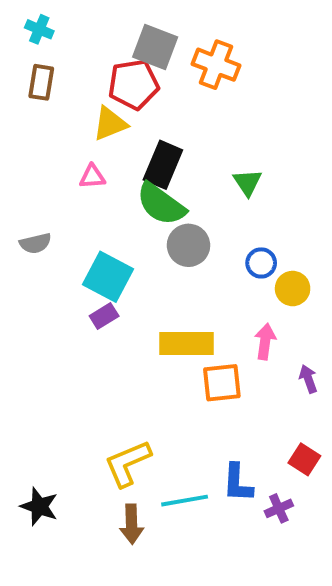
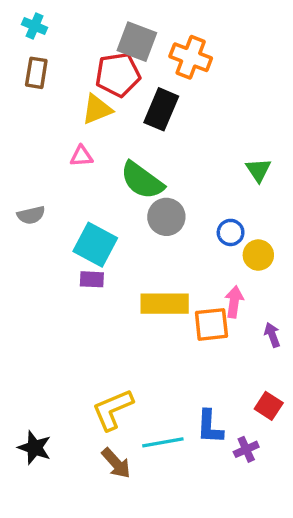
black rectangle: (163, 165) -> (161, 109), moved
green triangle: (247, 182) -> (258, 170), moved
purple rectangle: (104, 316) -> (92, 279), turned 35
orange square: (222, 383) -> (211, 324), moved
brown arrow: (132, 524) -> (116, 463), turned -40

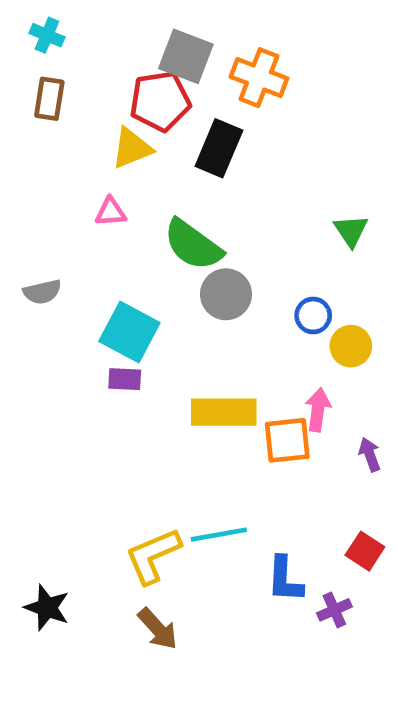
cyan line: (163, 442) -> (219, 535), moved

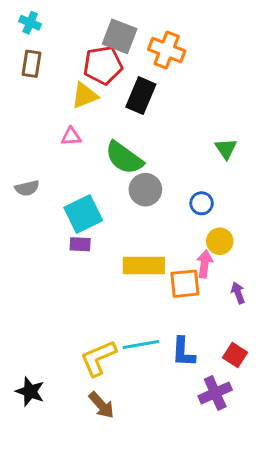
cyan square: (129, 332) -> (83, 214), turned 36
yellow circle: (351, 346) -> (220, 241), moved
blue L-shape: (285, 579) -> (183, 352), moved
purple cross: (334, 610) -> (215, 393), size x1.5

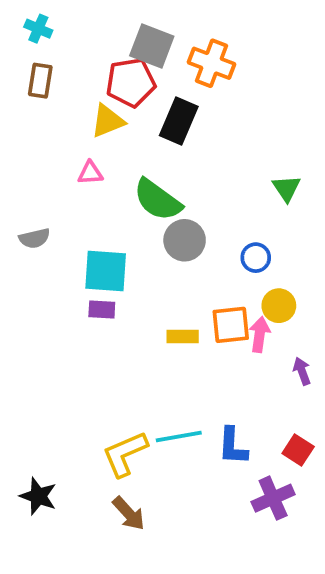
cyan square: (83, 214) -> (106, 271), turned 30
yellow rectangle: (144, 266) -> (183, 336), size x0.6
orange square: (185, 284) -> (231, 325), moved

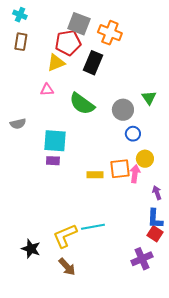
gray circle: (185, 240) -> (123, 110), moved
blue L-shape: (233, 446) -> (155, 219), moved
black star: (38, 496) -> (31, 249), moved

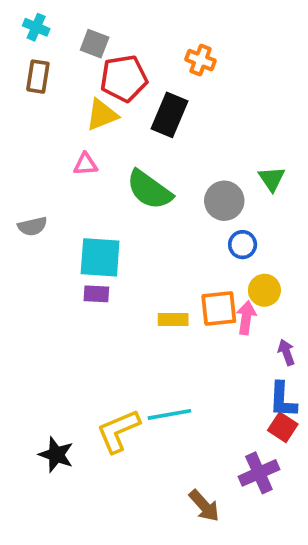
gray square: (79, 24) -> (95, 44), moved, size x0.7
orange cross: (110, 33) -> (201, 60), size x0.7
brown arrow: (67, 267) -> (204, 506), moved

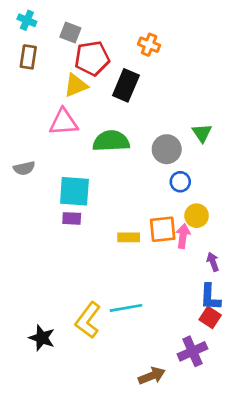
pink triangle: (85, 164) -> (64, 122), size x1.6
green semicircle: (149, 190) -> (111, 141), turned 141
yellow L-shape: (118, 431) -> (88, 320), turned -30
brown arrow: (204, 506) -> (152, 376), turned -70

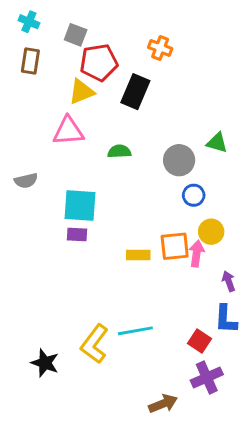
green triangle: (202, 133) -> (217, 143), turned -40
green semicircle: (111, 141) -> (119, 151), size x0.6
red square: (210, 317) -> (199, 341), moved

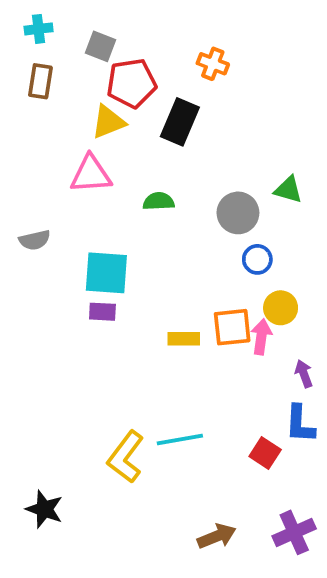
cyan cross: (29, 22) -> (39, 29), turned -30
black star: (45, 363) -> (44, 509), moved
purple cross: (207, 377) -> (294, 532), moved

